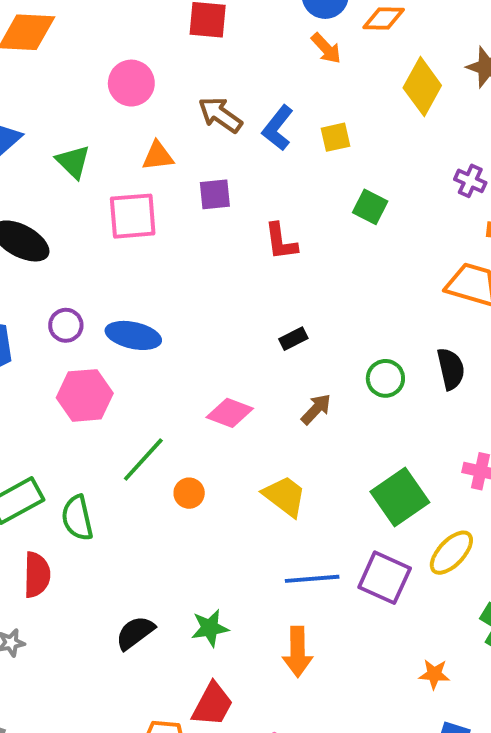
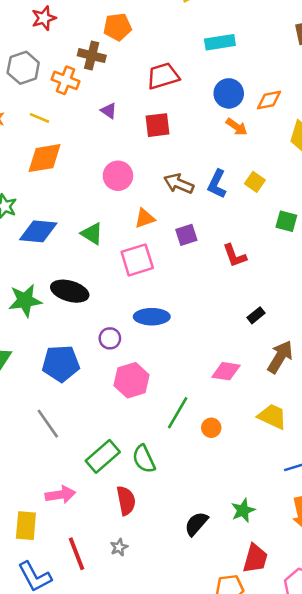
yellow square: (335, 137) -> (255, 182), turned -30
blue ellipse: (133, 335) -> (152, 317), moved
brown arrow: (316, 409) -> (280, 357), size x1.5

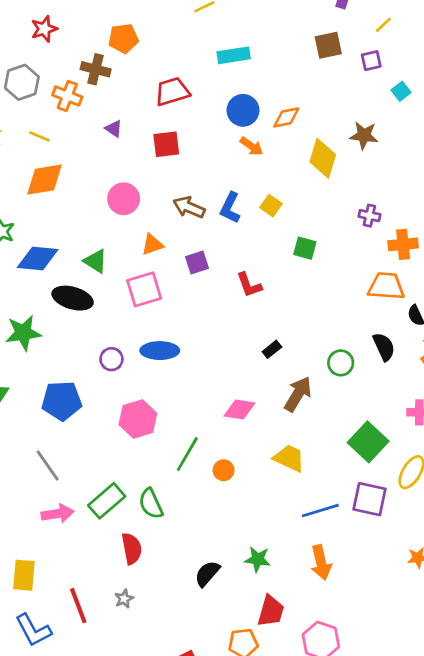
black ellipse: (70, 291) -> (73, 298), moved
purple circle: (110, 338) -> (111, 359), moved
pink arrow: (60, 495) -> (58, 514), moved
green star: (243, 510) -> (258, 559), turned 30

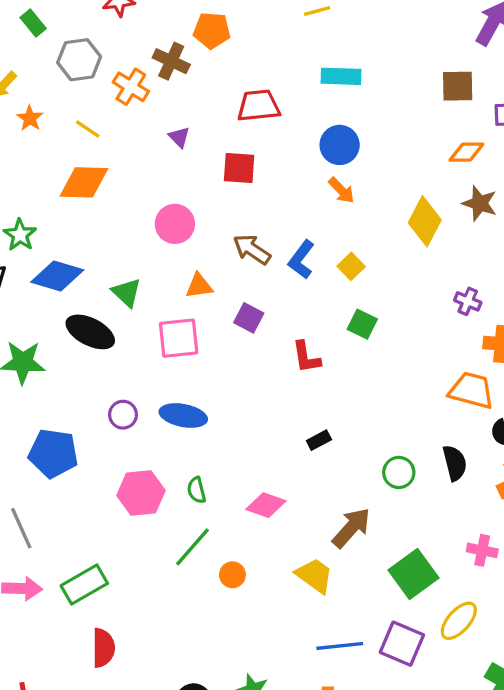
orange diamond: (286, 117) -> (466, 152), moved
green square: (305, 248) -> (362, 324), moved
purple square: (197, 262) -> (249, 318), turned 35
brown arrow: (298, 394) -> (351, 528), moved
green semicircle: (151, 504) -> (196, 490), moved, size x0.7

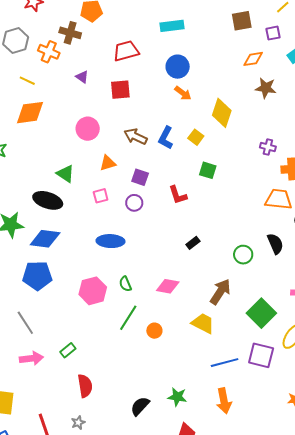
yellow diamond: (425, 221) -> (222, 113), moved
blue diamond: (57, 276) -> (45, 239), moved
pink square: (179, 338) -> (101, 196), size x0.6
purple circle: (123, 415) -> (134, 203), moved
green rectangle: (84, 585) -> (68, 350), size x0.6

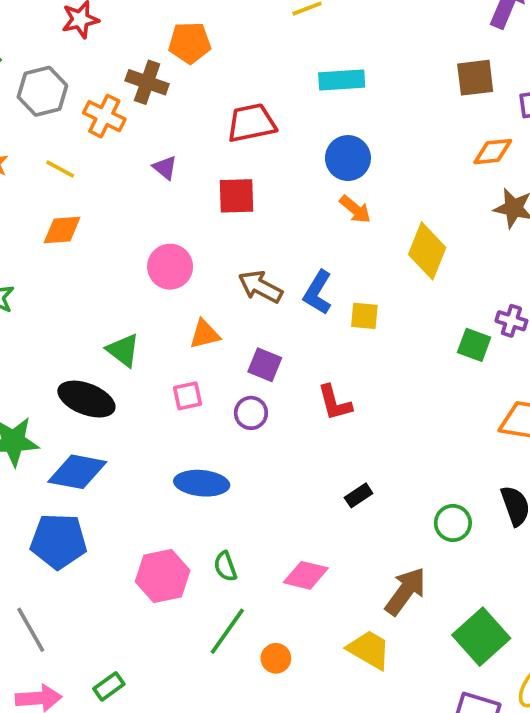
orange diamond: (30, 113) -> (62, 230), size x0.7
yellow square: (196, 137) -> (364, 316), moved, turned -35
green square: (208, 170) -> (474, 345), moved

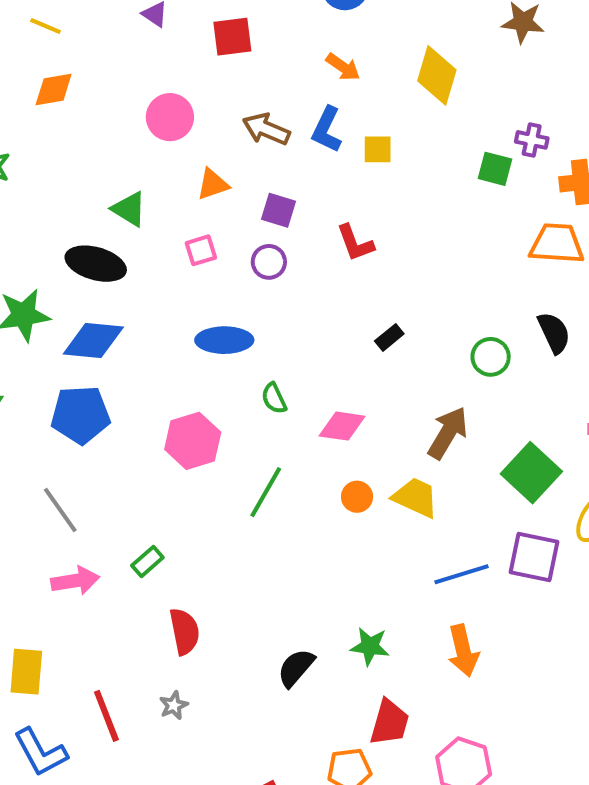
orange arrow: (355, 209) -> (343, 67), moved
green semicircle: (225, 566) -> (274, 398), moved
orange circle: (276, 658) -> (357, 497), moved

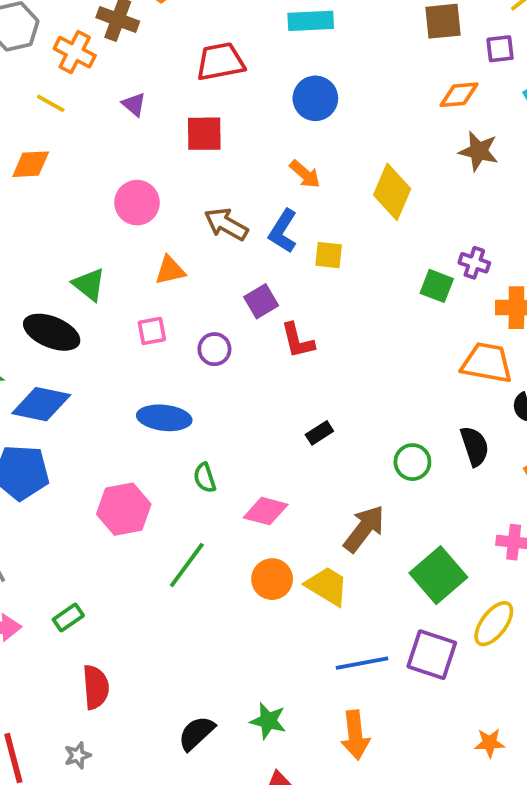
yellow line: (46, 26) -> (51, 103), moved
purple square: (278, 210) -> (261, 301), moved, turned 36
orange circle: (357, 497) -> (272, 579), size x1.4

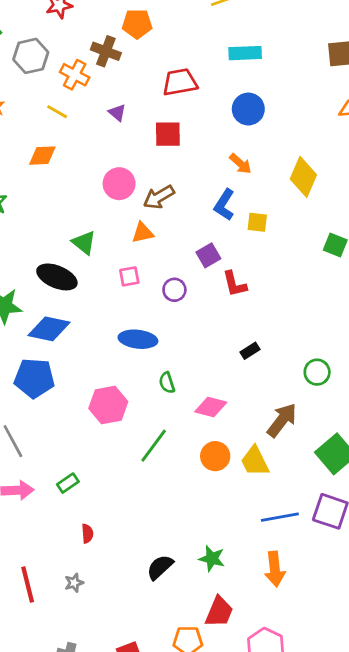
brown arrow: (226, 224) -> (159, 197), moved, turned -60
yellow trapezoid: (327, 586) -> (255, 461), turned -148
red semicircle: (96, 687) -> (87, 534), size x0.6

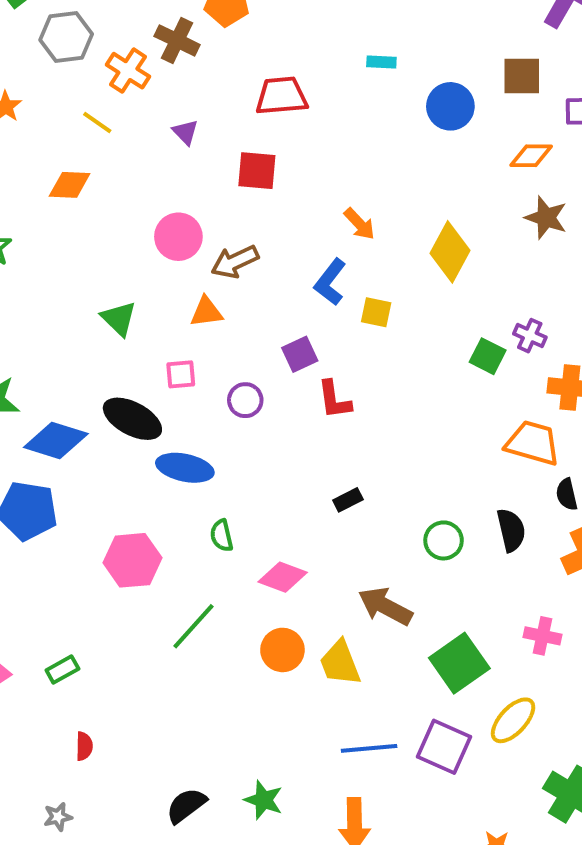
cyan rectangle: (245, 53) -> (381, 62), size x0.6
blue circle: (248, 109) -> (450, 106), moved
black ellipse: (57, 277) -> (132, 419), moved
brown arrow: (282, 420) -> (385, 606), turned -105

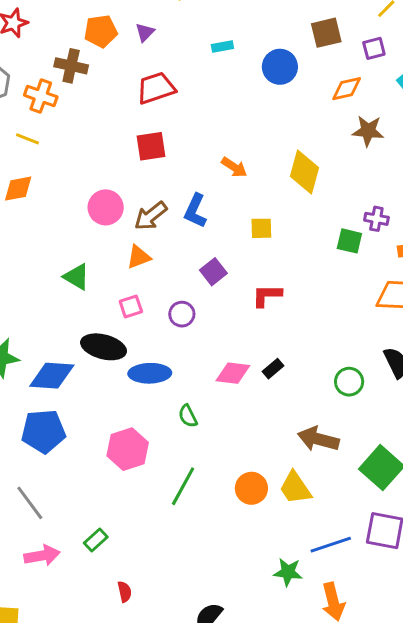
purple triangle: (185, 132) -> (145, 32), moved, turned 42
blue L-shape: (330, 282) -> (195, 211), moved
red L-shape: (334, 400) -> (267, 296), moved, turned 112
pink diamond: (283, 577) -> (233, 373), moved
green star: (264, 800) -> (288, 572), moved

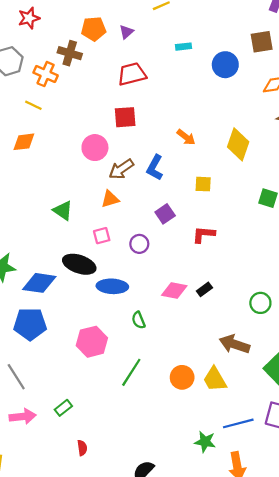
pink circle: (106, 207) -> (95, 148), moved

